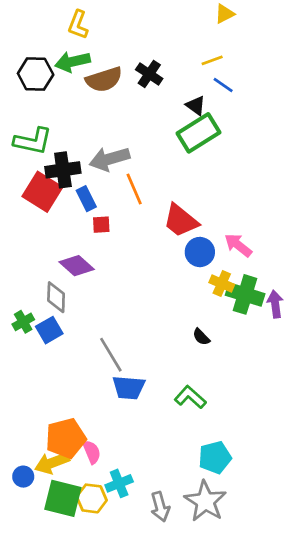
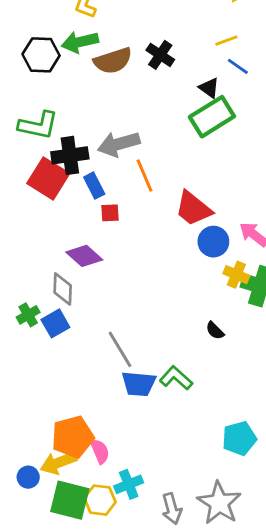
green L-shape: (190, 397) -> (176, 378), moved
cyan pentagon: (215, 457) -> (239, 438), moved

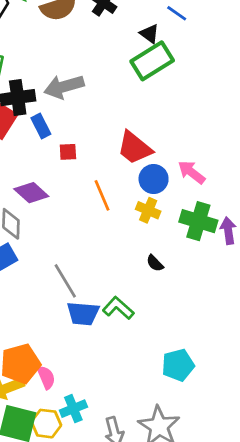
orange line: (144, 176) -> (102, 195), moved
red square: (110, 213) -> (68, 152), moved
yellow cross: (236, 275) -> (148, 210), moved

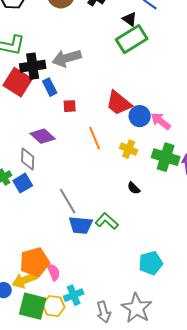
blue circle: (154, 179) -> (140, 116), moved

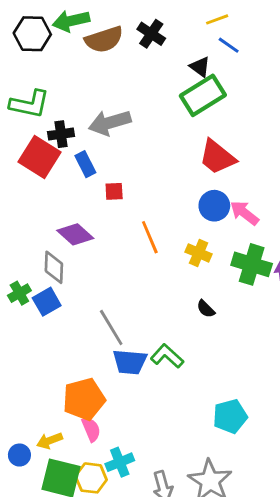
black cross: (33, 66) -> (61, 134), size x0.7
red trapezoid: (119, 103) -> (217, 157), moved
orange pentagon: (35, 262) -> (84, 399), moved
yellow arrow: (25, 280) -> (50, 441), size x0.7

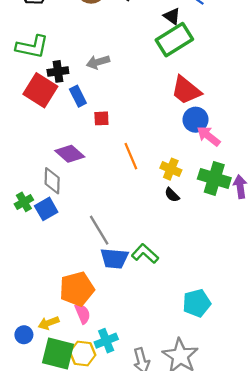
gray arrow: (110, 123) -> (98, 62), size x0.7
blue circle: (214, 206) -> (195, 120), moved
black semicircle: (206, 309) -> (172, 195), moved

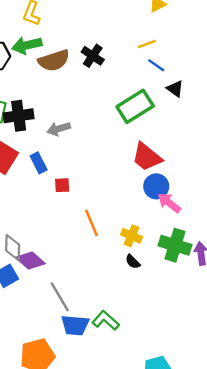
black triangle: (172, 16) -> (175, 89), moved
black cross: (58, 71) -> (19, 116), moved, size x1.4
purple diamond: (70, 154) -> (30, 260), moved

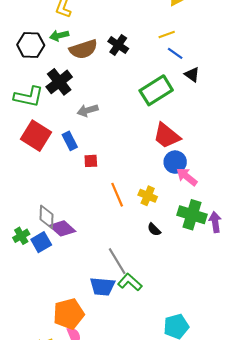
green arrow: (27, 45) -> (59, 36), size x0.7
black cross: (19, 116) -> (59, 82), moved, turned -30
yellow cross: (132, 236) -> (148, 196), moved
gray line: (60, 297) -> (117, 261), moved

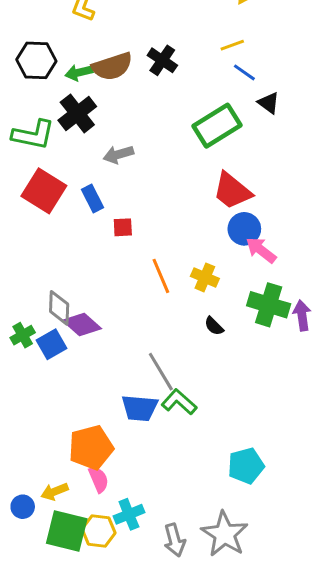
green arrow: (59, 36) -> (79, 72), moved

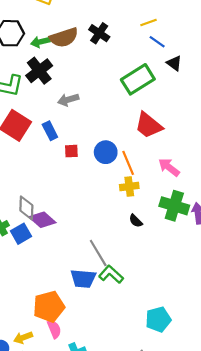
blue circle: (244, 229) -> (106, 152), moved
orange line: (161, 276) -> (128, 163), moved
yellow cross: (205, 277) -> (129, 186), turned -30

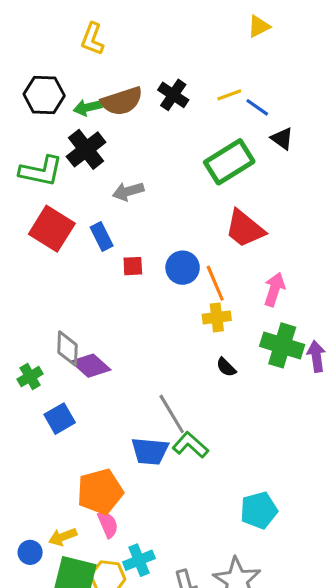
yellow line: (149, 22) -> (229, 95), moved
pink arrow: (169, 167) -> (274, 289), turned 70
blue square: (21, 234) -> (60, 419), moved

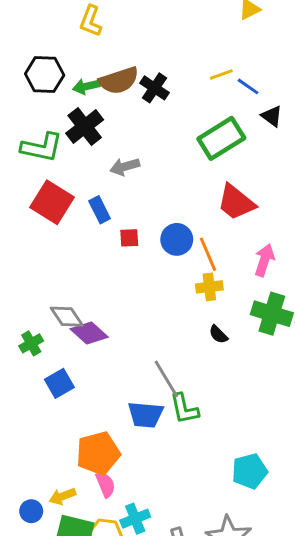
black cross: (173, 95) -> (154, 88), moved
gray diamond: (67, 349) -> (67, 317), turned -36
green L-shape: (190, 445) -> (184, 409), turned -144

